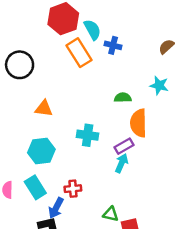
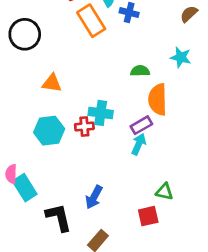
cyan rectangle: (35, 187) -> (25, 188), moved
red cross: (73, 189) -> (84, 127), moved
blue arrow: (56, 208) -> (94, 197), moved
green triangle: (111, 214) -> (164, 192), moved

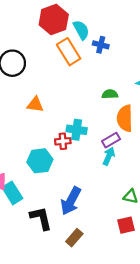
cyan hexagon: (49, 131) -> (40, 161), moved
blue arrow: (94, 197) -> (71, 201), size x1.4
red square: (148, 216) -> (126, 225), moved

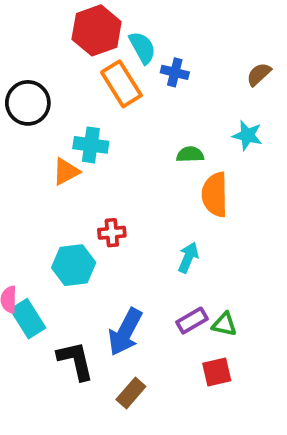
orange triangle: (35, 105) -> (66, 172), turned -36
cyan cross: (77, 130) -> (91, 145), moved
purple rectangle: (111, 140) -> (192, 321), moved

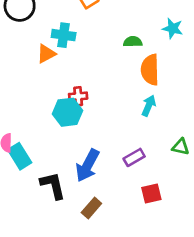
cyan arrow: (188, 258) -> (149, 106), moved
cyan hexagon: (74, 265) -> (68, 112), moved
green triangle: (224, 324) -> (181, 147), moved

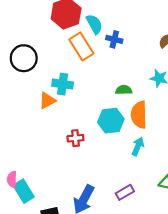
cyan hexagon: (68, 112) -> (111, 121), moved

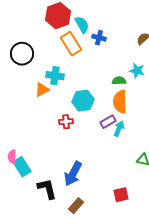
green semicircle: (124, 90) -> (119, 81), moved
cyan hexagon: (111, 121) -> (83, 101), moved
purple rectangle: (125, 192) -> (108, 122), moved

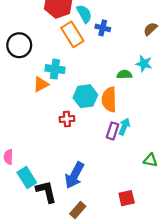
orange semicircle: (120, 102) -> (109, 99), moved
purple rectangle: (108, 122) -> (112, 131), moved, turned -42
cyan rectangle: (22, 167) -> (27, 178), moved

